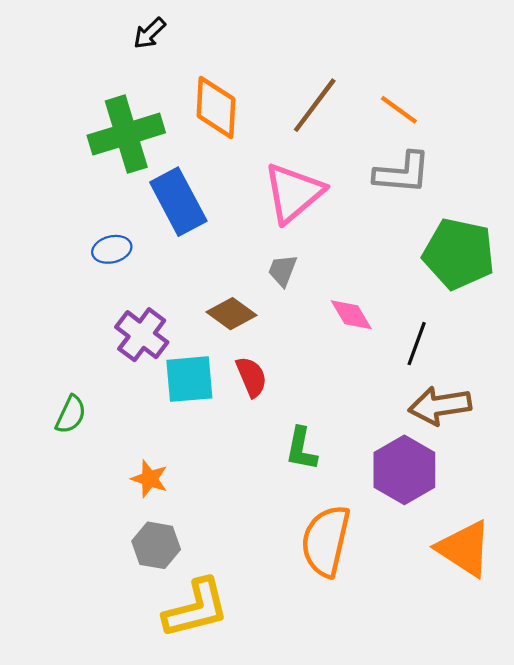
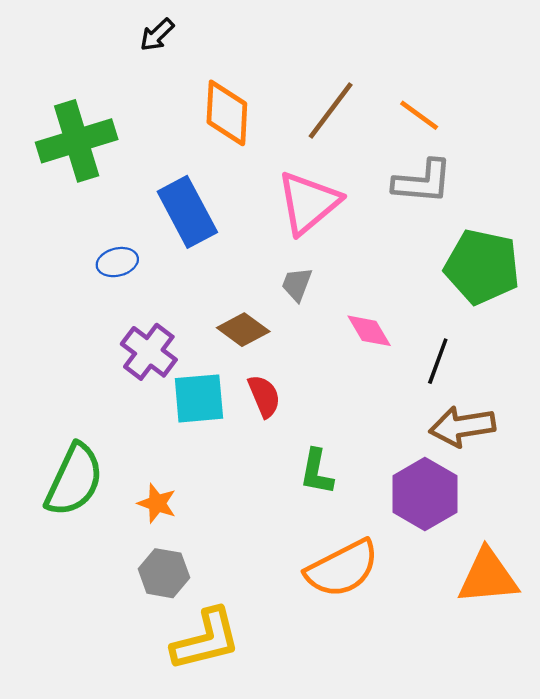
green cross: (126, 134) -> (77, 141), moved
green semicircle: (71, 414) -> (74, 480), moved, size x1.8
orange semicircle: (326, 541) -> (342, 569), turned -130
orange triangle: (464, 549) -> (488, 577), turned -38

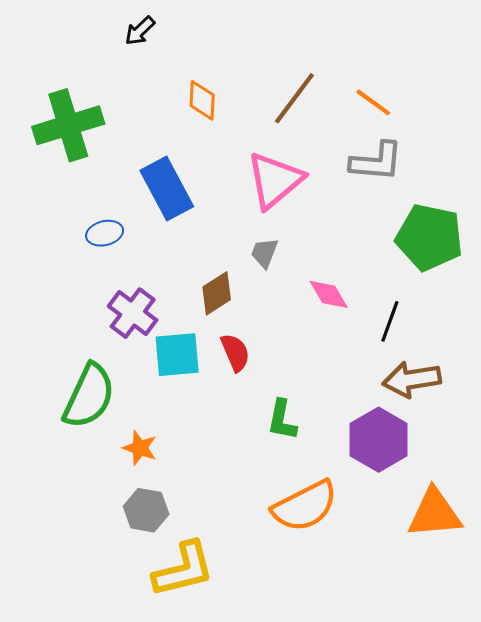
orange diamond: (227, 113) -> (202, 100), size x0.7
brown diamond: (243, 330) -> (217, 293), turned -69
green semicircle: (74, 480) -> (89, 396), moved

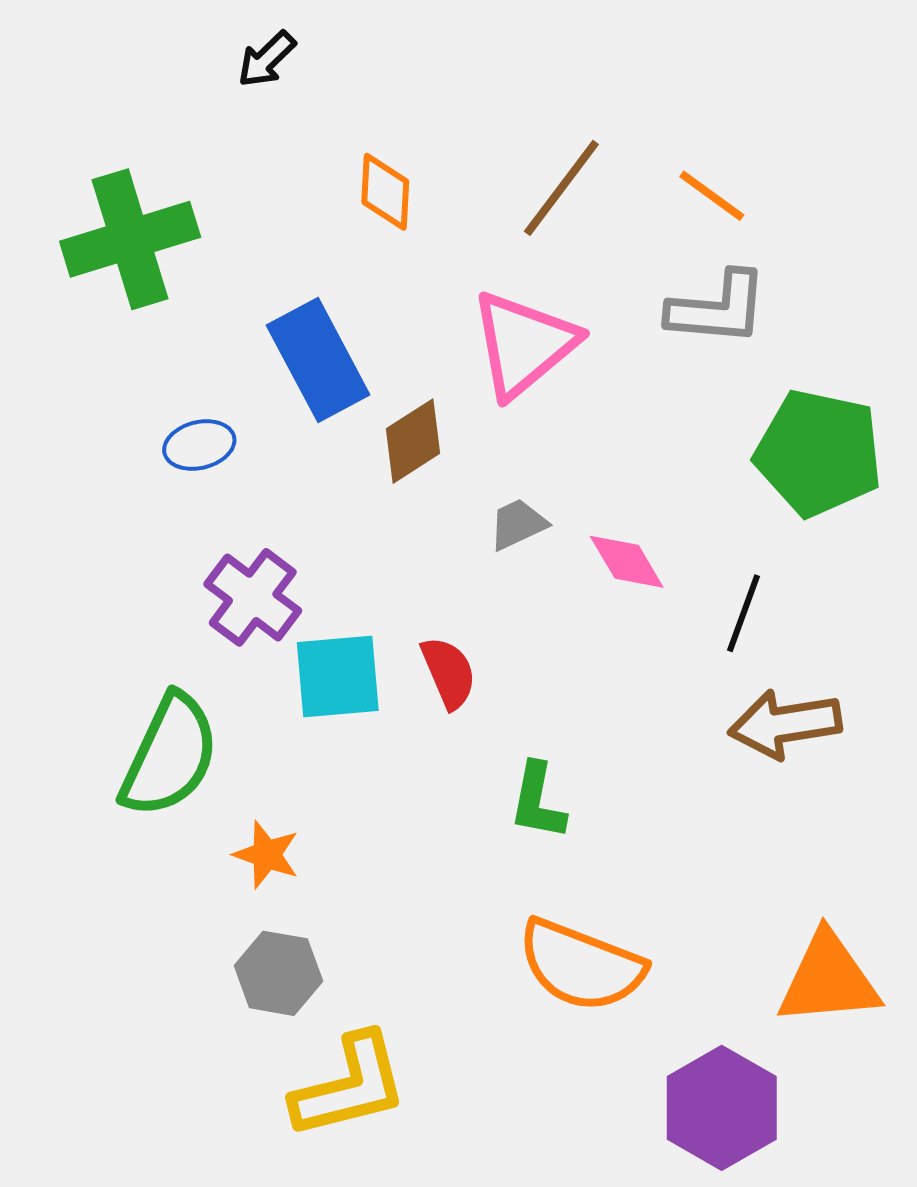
gray trapezoid: (264, 253) -> (518, 524), moved, turned 44
brown diamond: (217, 293) -> (413, 441), moved
purple hexagon: (379, 440) -> (722, 1108), moved
orange semicircle: (305, 506) -> (581, 965), turned 48

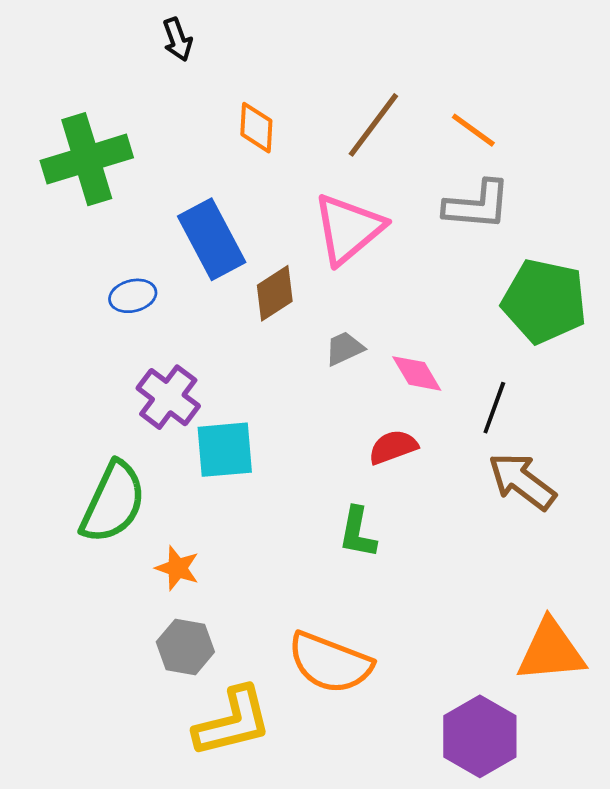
black arrow: (267, 59) -> (177, 39), turned -66
red semicircle: (449, 673) -> (393, 447), moved, turned -87
brown arrow: (785, 724) -> (522, 481), turned 46
orange semicircle: (581, 965) -> (330, 663), moved

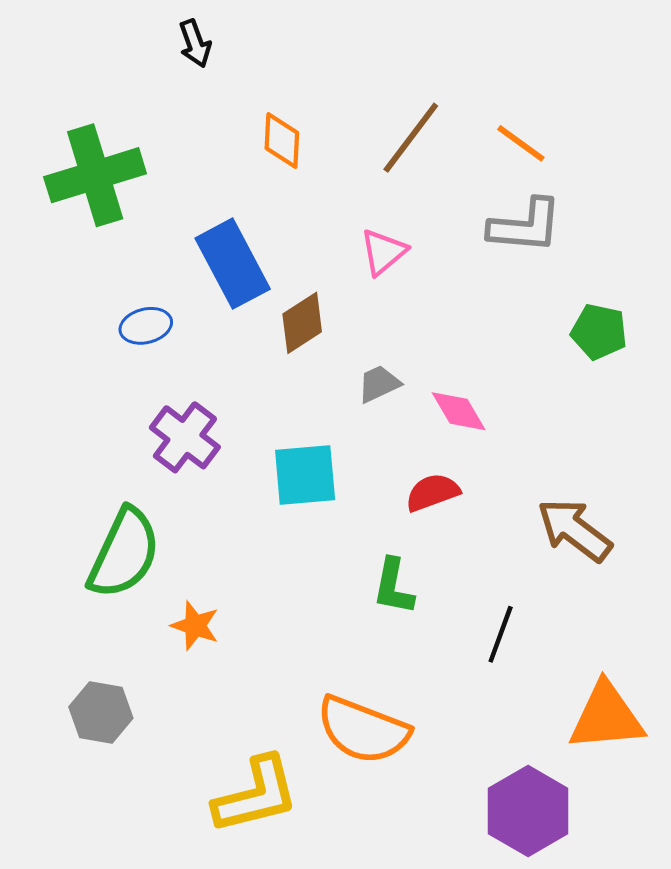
pink triangle: (348, 229) -> (383, 252), size x0.6
green pentagon: (544, 301) -> (599, 332), size x0.6
black line: (494, 408) -> (501, 634), moved
cyan square: (225, 450) -> (305, 475), moved
gray hexagon: (185, 647) -> (101, 713), moved

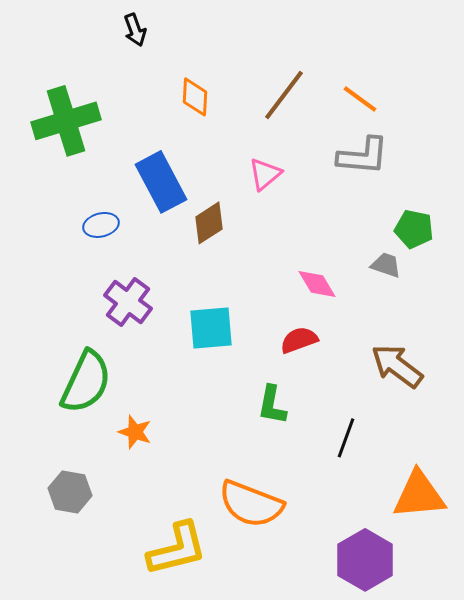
gray trapezoid: (379, 384) -> (386, 265), moved, turned 44

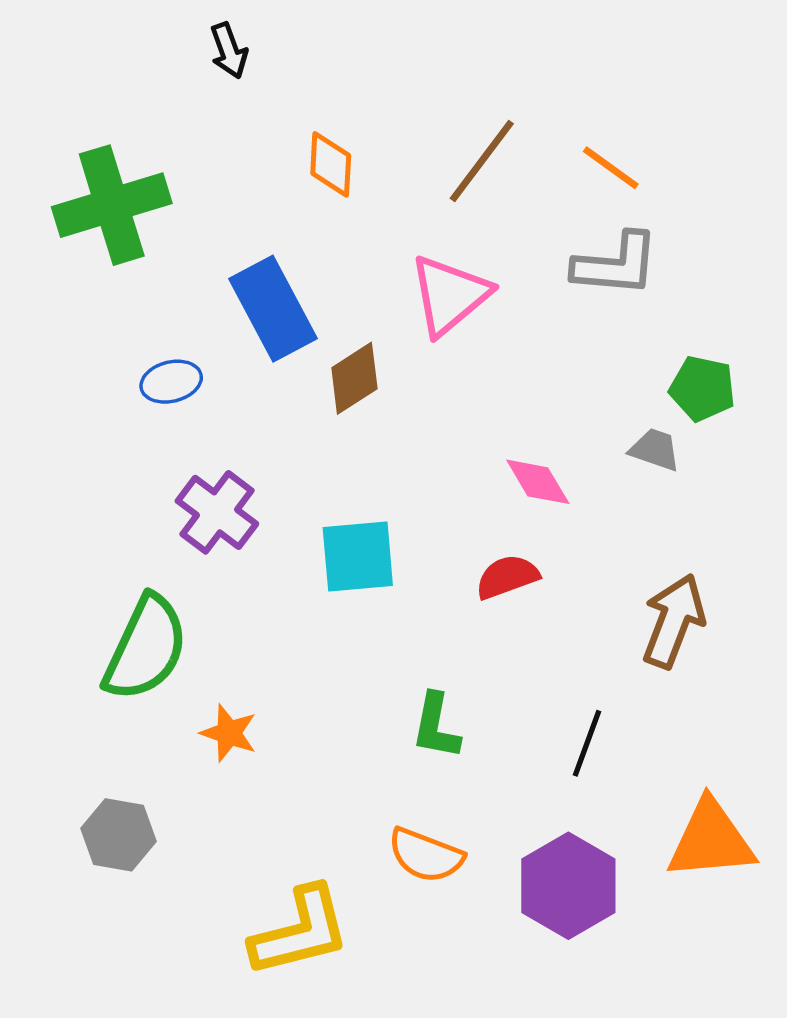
pink triangle: (265, 174) -> (450, 295), size x1.5
brown arrow: (397, 366) -> (674, 621), turned 74
green L-shape: (272, 405) -> (436, 726), moved
orange semicircle: (251, 504) -> (426, 855), size x0.7
purple hexagon: (365, 560) -> (568, 886), moved

